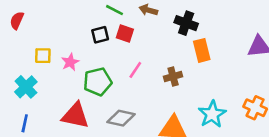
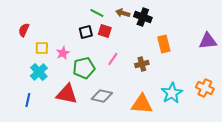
red semicircle: (17, 20) -> (24, 30), moved
black cross: (186, 23) -> (143, 17), moved
cyan cross: (26, 87) -> (39, 72), moved

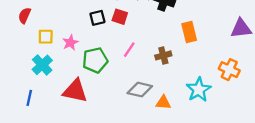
orange cross: (205, 88) -> (229, 70), moved
gray diamond: (102, 96) -> (140, 90), moved
orange triangle: (142, 104) -> (163, 103), size x0.6

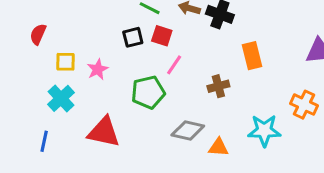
pink line: (129, 50) -> (174, 65), moved
green pentagon: (95, 60) -> (148, 92), moved
cyan star: (199, 90) -> (264, 131), turned 30

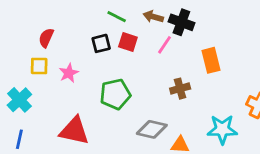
red semicircle: (38, 34) -> (46, 38), moved
pink line: (174, 65) -> (165, 45), moved
cyan cross: (61, 98) -> (19, 100), moved

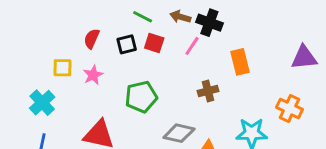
red semicircle: (46, 38) -> (92, 39), moved

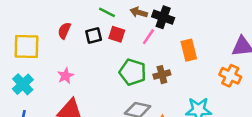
yellow square: (63, 68) -> (26, 46), moved, size x1.6
pink star: (93, 75) -> (66, 76), moved
green pentagon: (141, 97) -> (133, 72), moved, turned 30
orange cross: (289, 108) -> (230, 76), moved

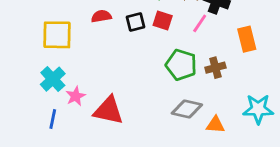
red semicircle: (64, 31) -> (101, 16), turned 56
pink star: (66, 76) -> (76, 96), moved

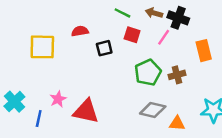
black square: (136, 22) -> (104, 48), moved
green pentagon: (181, 65) -> (148, 72), turned 30
cyan cross: (53, 79) -> (14, 102), moved

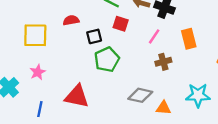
pink line: (164, 37) -> (154, 36), moved
green pentagon: (148, 72) -> (107, 59), moved
pink star: (58, 99) -> (38, 72), moved
blue line: (39, 119) -> (40, 109), moved

